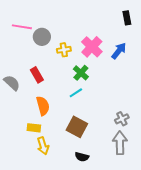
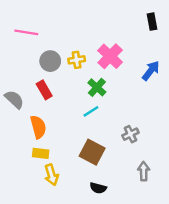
gray circle: (42, 37) -> (50, 61), moved
blue arrow: (119, 51) -> (151, 71), moved
orange semicircle: (43, 106) -> (38, 127), moved
gray cross: (122, 119) -> (130, 134), moved
gray arrow: (120, 143) -> (144, 171), size x0.7

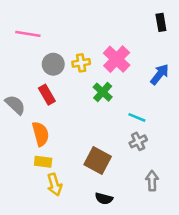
cyan line: (91, 111) -> (137, 117), moved, turned 56

